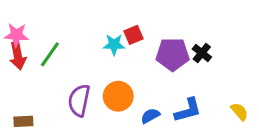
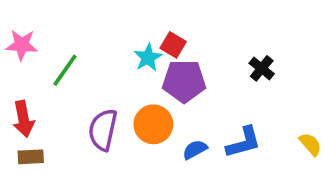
red square: (134, 35) -> (173, 45), turned -36
cyan star: (114, 45) -> (148, 58), turned -30
purple pentagon: (173, 54) -> (184, 81), moved
red arrow: (18, 56) -> (23, 119), moved

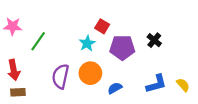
cyan star: (148, 58) -> (87, 43), moved
purple pentagon: (184, 81) -> (122, 48), moved
blue L-shape: (244, 142) -> (156, 84), moved

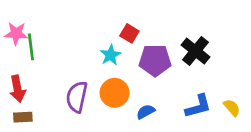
black cross: (154, 40) -> (195, 51), size x1.5
green line: (38, 41) -> (31, 47), moved, turned -42

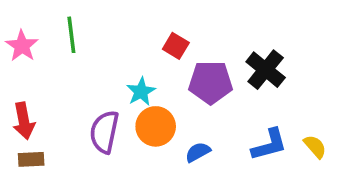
pink star: (16, 33) -> (22, 46), turned 30
green line: (31, 47) -> (71, 35), moved
cyan star: (111, 55) -> (141, 92), moved

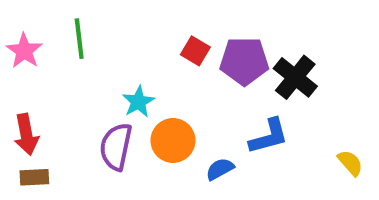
purple pentagon: (211, 82) -> (244, 61), moved
cyan star: (141, 92) -> (138, 102), moved
blue L-shape: (269, 145) -> (269, 136), moved

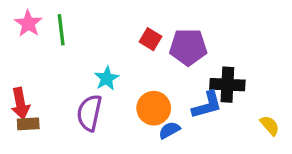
pink star: (24, 51) -> (28, 23), moved
black cross: (295, 77) -> (227, 85), moved, turned -36
orange circle: (173, 140) -> (154, 108), moved
brown rectangle: (34, 177) -> (28, 124), moved

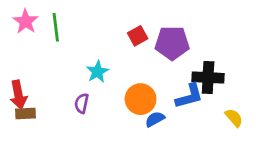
red square: (151, 39) -> (138, 36), turned 30
purple semicircle: (89, 113) -> (82, 103), size x0.6
yellow semicircle: (270, 125) -> (234, 118), moved

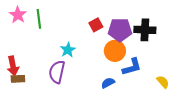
black cross: (208, 77) -> (145, 30), moved
orange circle: (141, 99) -> (115, 51), moved
purple semicircle: (82, 103) -> (57, 72), size x1.6

